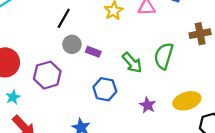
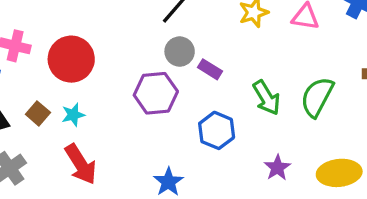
purple hexagon: (47, 75) -> (156, 93), moved

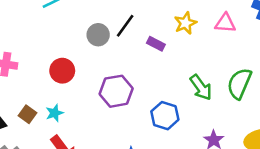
gray circle: (180, 52) -> (98, 35), moved
red circle: (71, 59) -> (62, 71), moved, size x0.7
purple rectangle: (210, 69) -> (156, 44), moved

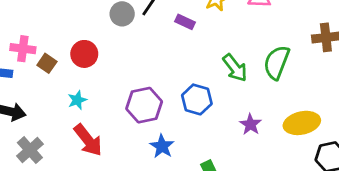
purple hexagon: (116, 91) -> (144, 105), moved
brown square: (28, 114) -> (47, 63), moved

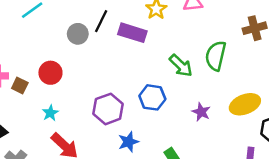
purple rectangle: (185, 22) -> (132, 33), size x1.6
blue star: (162, 146) -> (128, 142), turned 30

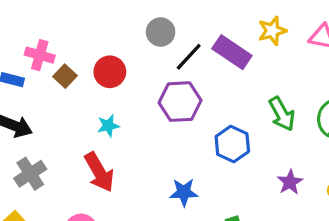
black line: (101, 21) -> (189, 57), moved
purple hexagon: (108, 109) -> (180, 102), moved
cyan star: (50, 113) -> (108, 126), moved

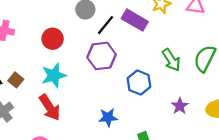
brown square: (65, 76) -> (16, 80), moved
cyan star: (108, 126) -> (54, 75), size x1.6

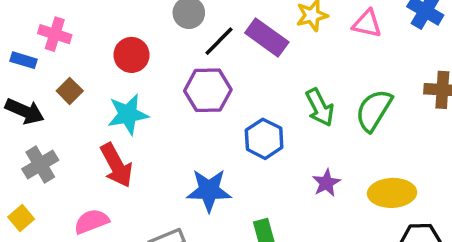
brown square: (16, 80) -> (70, 91), moved
blue star: (108, 117) -> (209, 190), size x1.4

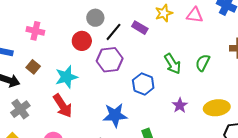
pink cross: (55, 34) -> (35, 31), moved
purple rectangle: (267, 37) -> (140, 28), size x0.7
red circle: (132, 55) -> (82, 41), moved
green semicircle: (374, 110) -> (203, 63), size x0.7

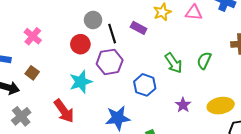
pink cross: (35, 31) -> (33, 36), turned 30
black line: (113, 32) -> (112, 34), turned -54
cyan star: (66, 77) -> (81, 82), moved

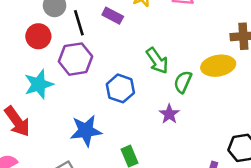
green semicircle: (204, 61) -> (183, 82), moved
yellow ellipse: (221, 106) -> (218, 66), moved

